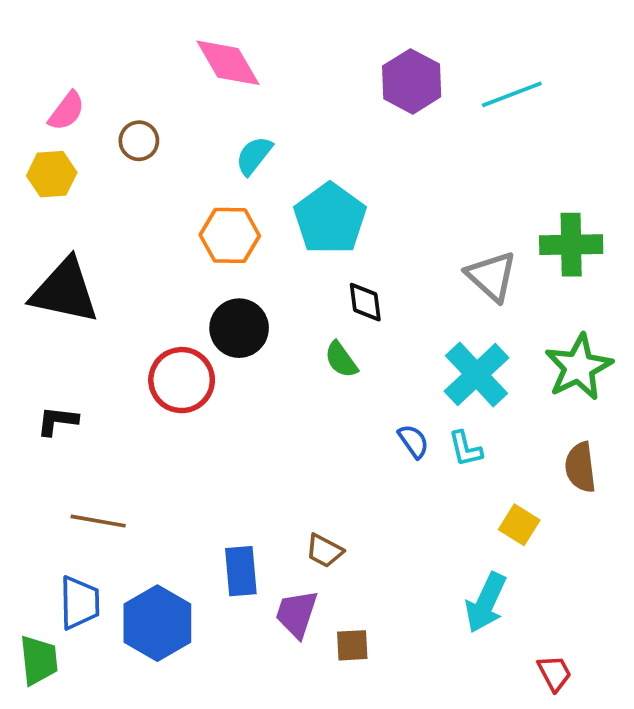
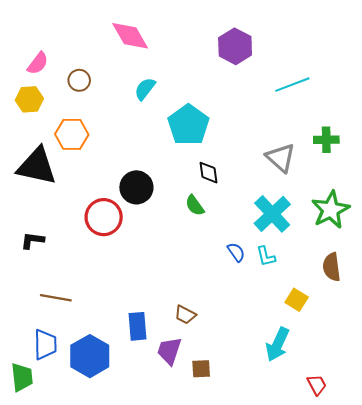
cyan line: (512, 94) -> (292, 85), moved
orange hexagon: (230, 235) -> (72, 134), moved
green cross: (571, 245) -> (326, 140), size x0.7

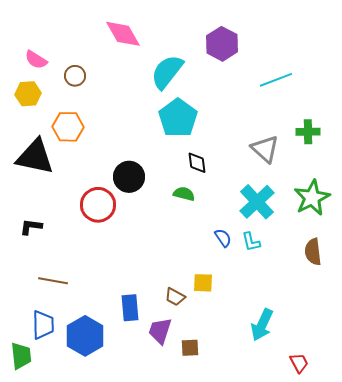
pink semicircle: (38, 63) -> (36, 60), turned 85
cyan semicircle: (145, 89) -> (167, 72), moved, size x1.6
green semicircle: (195, 205) -> (184, 194), turned 140
yellow square: (297, 300) -> (203, 283), moved, turned -30

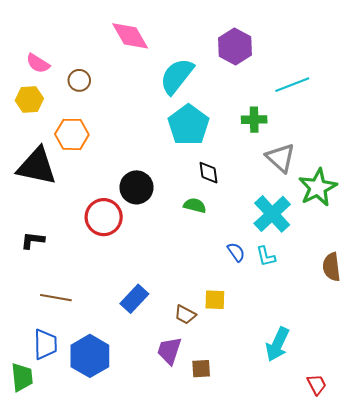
green cross: (308, 132) -> (254, 120), moved
green star: (312, 198) -> (318, 187), moved
blue rectangle: (130, 308) -> (134, 299), moved, turned 48

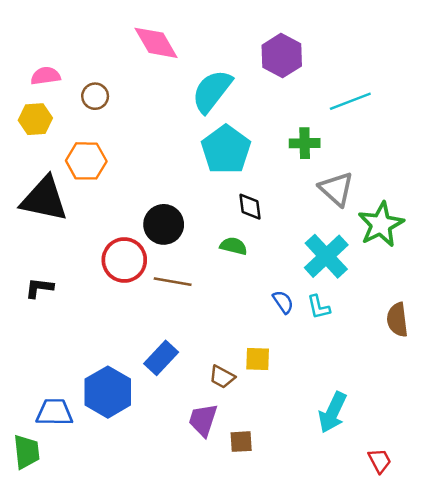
pink semicircle: (38, 63) -> (46, 76), turned 140
brown line: (56, 298) -> (173, 282), moved
blue trapezoid: (45, 344) -> (54, 412), turned -88
blue hexagon: (90, 356) -> (108, 392), moved

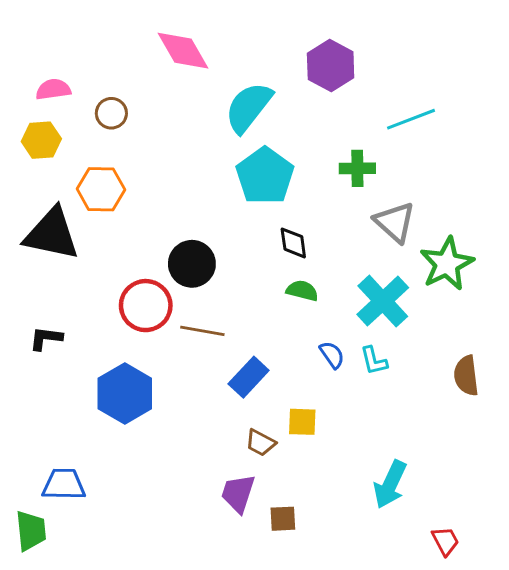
green semicircle: (234, 246) -> (302, 291), moved
blue rectangle: (161, 358) -> (249, 377), moved
blue hexagon: (108, 392) -> (125, 393), moved

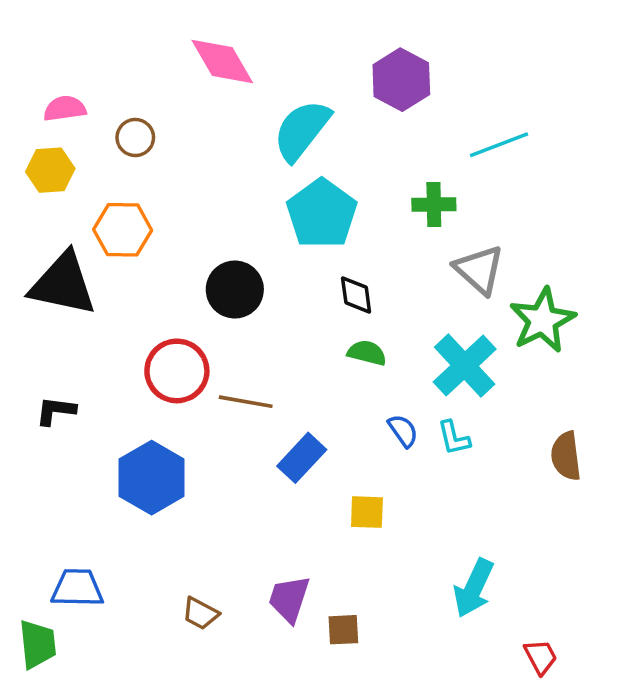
black circle: (192, 264) -> (235, 290), moved
brown trapezoid: (260, 443) -> (200, 613), moved

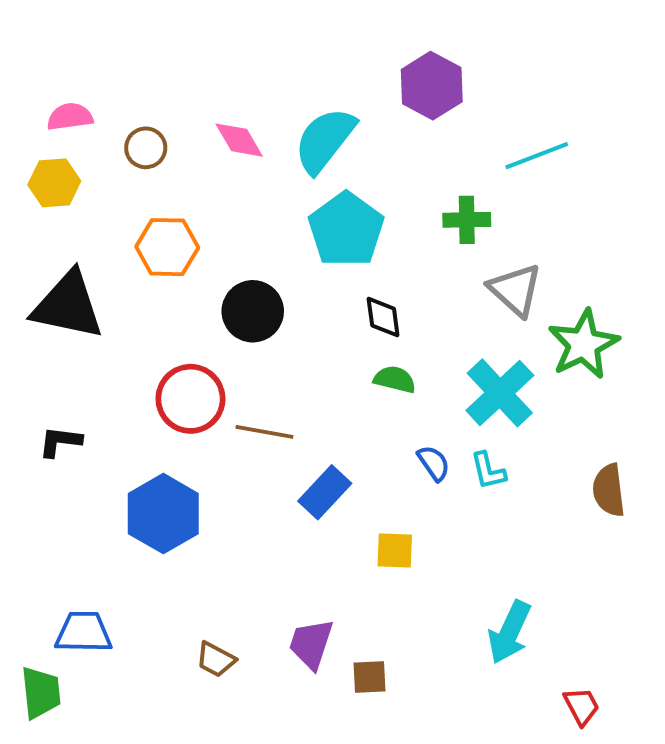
pink diamond: (222, 62) -> (239, 140), moved, size x0.7
orange hexagon: (123, 230) -> (167, 247), moved

